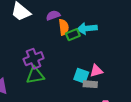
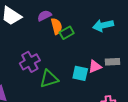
cyan arrow: (87, 28) -> (103, 25), moved
green triangle: (35, 75) -> (49, 79), moved
gray rectangle: (90, 84) -> (112, 62), moved

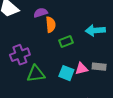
green rectangle: (67, 33) -> (66, 41), moved

